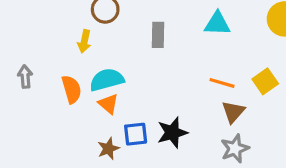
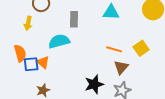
cyan semicircle: (107, 80) -> (59, 41), moved
black star: (172, 133) -> (94, 84), moved
blue square: (136, 134) -> (31, 64), moved

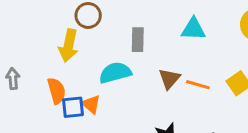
yellow arrow: (28, 23) -> (69, 46), size x1.5
brown triangle: (121, 67) -> (169, 79), moved

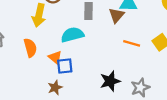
brown triangle: (169, 79) -> (117, 15), moved
blue square: (73, 107) -> (65, 66), moved

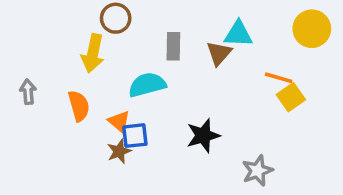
orange line: (132, 43) -> (279, 78), moved
black star: (110, 81) -> (203, 136), moved
brown star: (55, 88) -> (119, 151), moved

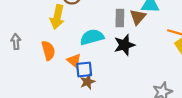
gray rectangle: (173, 46) -> (120, 18), moved
black star: (203, 136) -> (124, 45), moved
brown star: (119, 151) -> (87, 82), moved

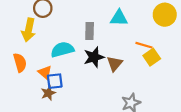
brown triangle: (138, 17) -> (115, 64), moved
brown star: (87, 82) -> (48, 93), moved

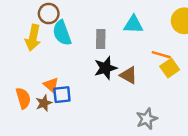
cyan semicircle: (62, 50) -> (62, 33), moved, turned -95
orange semicircle: (20, 63) -> (23, 98), moved
brown triangle: (115, 64) -> (129, 75), turned -42
brown star: (48, 93) -> (44, 103), moved

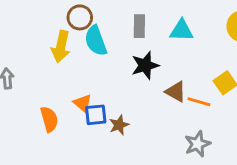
gray rectangle: (101, 39) -> (139, 26), moved
orange line: (161, 55) -> (199, 102), moved
black star: (106, 68) -> (145, 65), moved
brown star: (44, 103) -> (119, 125), moved

